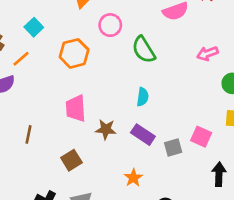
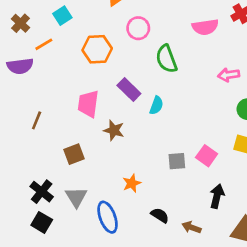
purple rectangle: (143, 135) -> (129, 89), moved

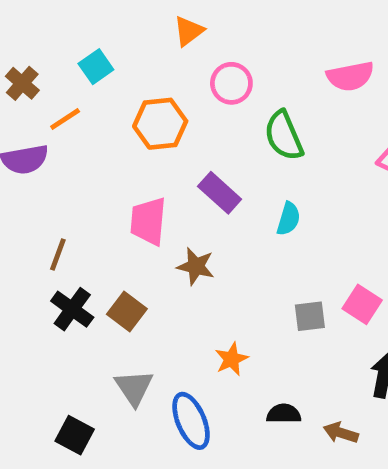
cyan semicircle: (156, 105) -> (288, 219), moved
brown square: (74, 154) -> (127, 312), turned -30
black cross: (42, 192) -> (72, 309), moved
black semicircle: (160, 215) -> (284, 414), turned -30

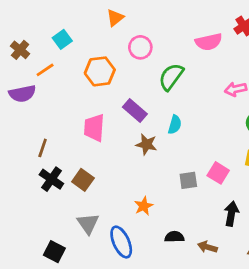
green semicircle: (284, 136) -> (171, 77), turned 60
brown star: (196, 266) -> (146, 144), moved

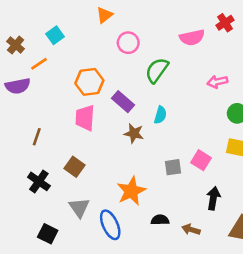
orange hexagon: (100, 71) -> (89, 82), moved
black cross: (51, 179) -> (39, 181), moved
orange star: (144, 206) -> (131, 191), size x1.6

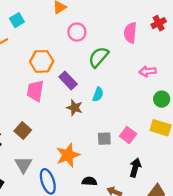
pink semicircle: (192, 37) -> (130, 33), turned 102

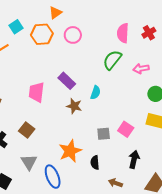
red cross: (159, 23) -> (149, 33), moved
green semicircle: (99, 57) -> (112, 60), moved
orange hexagon: (42, 61) -> (42, 34), moved
black semicircle: (89, 181) -> (95, 163), moved, turned -96

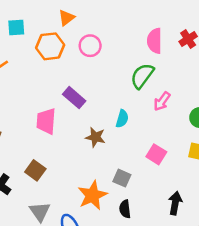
cyan square: (16, 27) -> (16, 27), moved, turned 32
pink arrow: (141, 69) -> (162, 101), moved, turned -42
purple rectangle: (67, 81) -> (74, 98), moved
pink square: (126, 129) -> (156, 154), moved
gray square: (104, 134) -> (122, 178), moved, turned 32

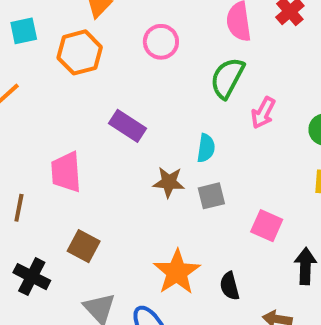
pink circle: (90, 46) -> (161, 42), moved
pink trapezoid: (46, 121) -> (66, 172), moved
pink square: (156, 154) -> (267, 226), moved
gray square: (122, 178) -> (211, 196), moved, turned -30

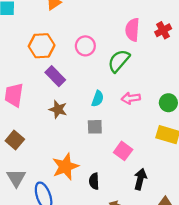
pink circle: (161, 42) -> (85, 46), moved
orange hexagon: (80, 52) -> (42, 46), moved
pink arrow: (263, 113) -> (131, 98), moved, turned 42
brown star: (169, 182) -> (58, 109), moved

